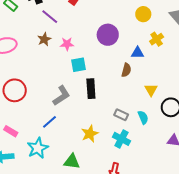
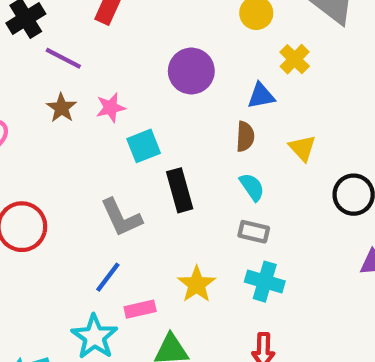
yellow triangle: (151, 90) -> (302, 148), moved
gray L-shape: (61, 96) -> (121, 217), turned 110
cyan semicircle: (143, 117) -> (252, 187), moved
pink rectangle: (11, 131) -> (140, 309), moved, turned -32

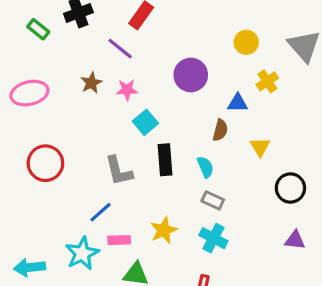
purple line: (63, 58) -> (120, 49), moved
cyan square: (144, 146) -> (145, 122), turned -30
cyan semicircle: (252, 187) -> (205, 167), moved

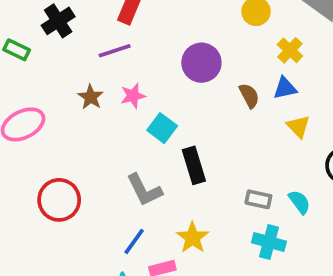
purple line: (120, 49) -> (115, 51), turned -44
blue triangle: (238, 103) -> (285, 88), moved
brown semicircle: (220, 130) -> (249, 96), moved, turned -30
cyan semicircle: (205, 167) -> (299, 202), moved
yellow star: (164, 230) -> (193, 238), moved

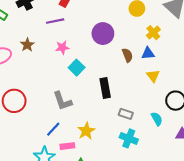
brown star: (91, 97) -> (27, 45), moved
black rectangle: (194, 165) -> (105, 88), moved
cyan semicircle: (299, 202) -> (157, 119), moved

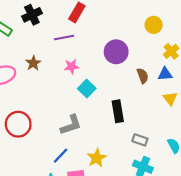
gray L-shape: (62, 101) -> (71, 125), turned -90

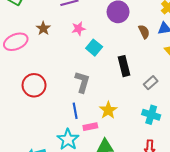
gray L-shape: (71, 125) -> (82, 82), turned -50
gray rectangle: (140, 140) -> (151, 83), moved, turned -56
blue line: (61, 156) -> (75, 111), turned -49

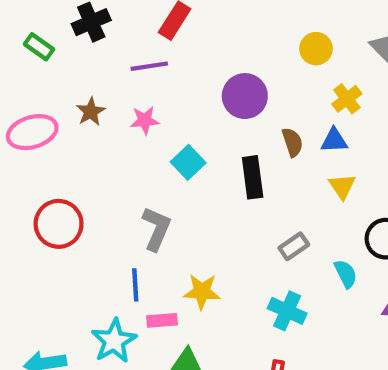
pink star: (78, 29) -> (145, 120), moved
black rectangle: (124, 66) -> (253, 177), moved
yellow star: (108, 110) -> (202, 292), turned 30

